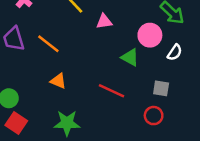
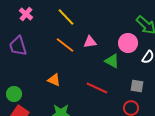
pink triangle: (104, 22) -> (90, 42), moved
orange line: (48, 44) -> (65, 45), moved

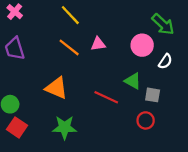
pink cross: (26, 14) -> (15, 12), moved
green triangle: (112, 61) -> (133, 81), moved
orange triangle: (54, 80) -> (56, 88), size x1.5

